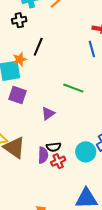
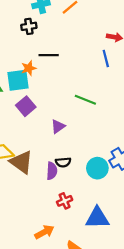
black line: (38, 47) -> (49, 55), turned 66
purple square: (18, 95) -> (26, 106), turned 30
red cross: (58, 161) -> (65, 201), moved

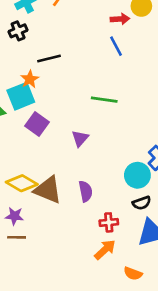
black semicircle: (63, 162) -> (142, 203), moved
red cross: (65, 201) -> (109, 222), turned 32
orange arrow: (44, 232) -> (105, 250), moved

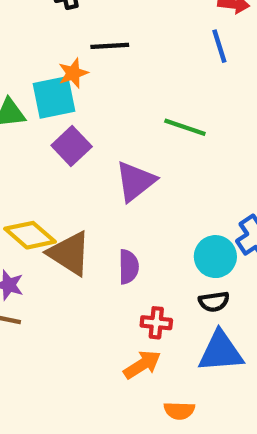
purple triangle: (80, 138) -> (135, 181), size x1.5
orange semicircle: (133, 273) -> (179, 411), turned -30

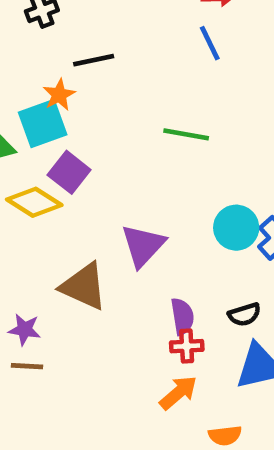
purple triangle: (135, 181) -> (143, 245), moved
yellow diamond: (30, 235) -> (34, 202), moved
cyan circle: (215, 257) -> (236, 228), moved
purple semicircle: (129, 267) -> (182, 316), moved

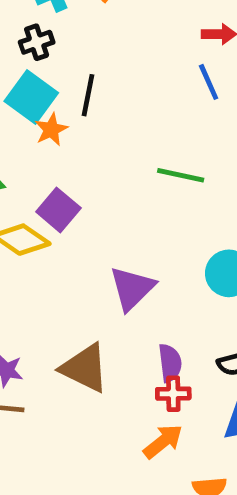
black line: (94, 60) -> (88, 95), turned -69
cyan square: (43, 123) -> (31, 97), moved, turned -36
brown triangle: (84, 286) -> (85, 368), moved

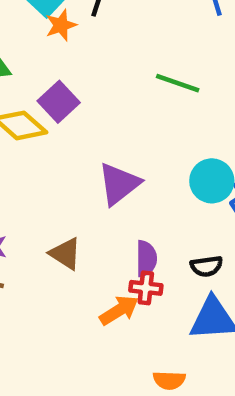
brown triangle: (85, 368) -> (65, 254), size x0.7
orange arrow: (163, 441) -> (119, 310), moved

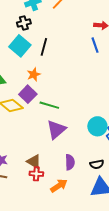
orange star: (61, 25) -> (34, 74), moved
green line: (178, 83) -> (49, 105), moved
red cross: (146, 288) -> (36, 174), moved

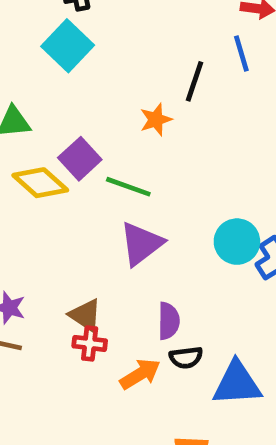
black line: (44, 47) -> (194, 81), moved
orange star: (34, 74) -> (156, 120), moved
black semicircle: (97, 164) -> (186, 358), moved

